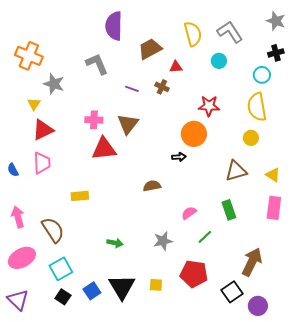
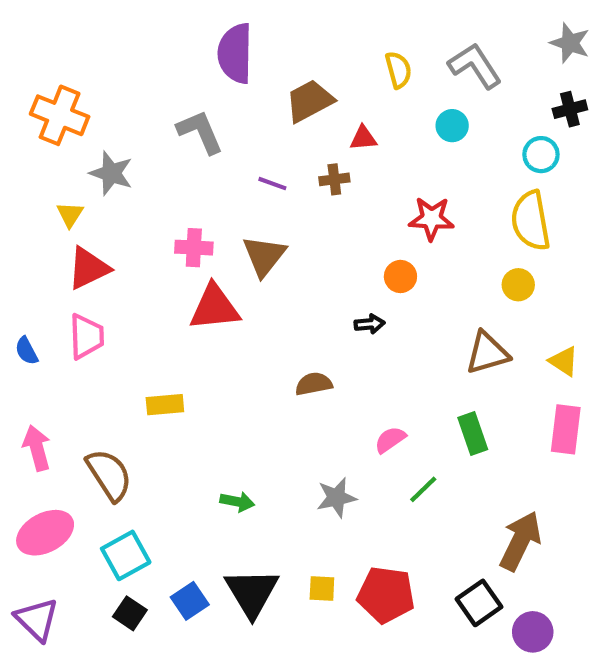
yellow semicircle: (193, 34) -> (398, 70), size x0.7
brown cross: (162, 87) -> (334, 179), turned -32
orange circle: (194, 134) -> (400, 276), size x0.6
red pentagon: (194, 274) -> (386, 595), moved

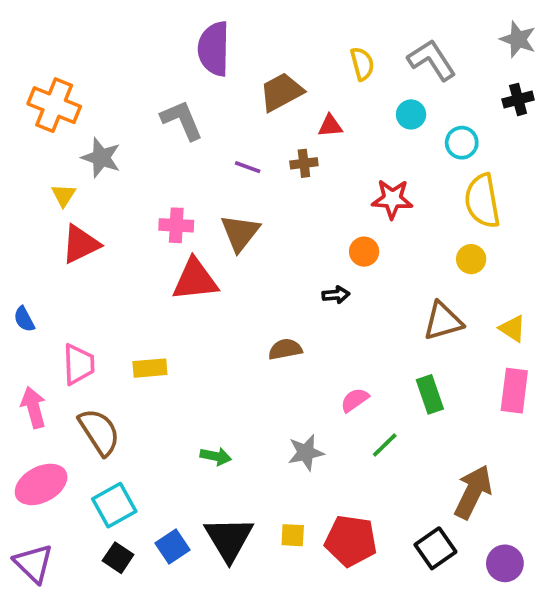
cyan circle: (541, 155) -> (462, 143), moved
pink trapezoid: (86, 336) -> (79, 364), moved
purple circle: (533, 632) -> (505, 563), moved

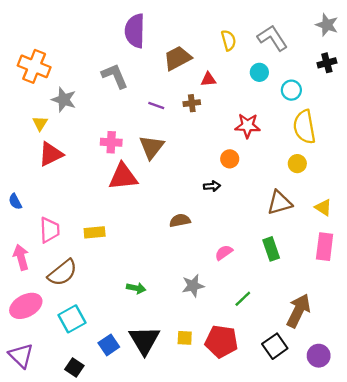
brown semicircle: (99, 432) -> (63, 273), turned 84
green line: (385, 445) -> (243, 299), moved
black square: (118, 558) -> (74, 368), moved

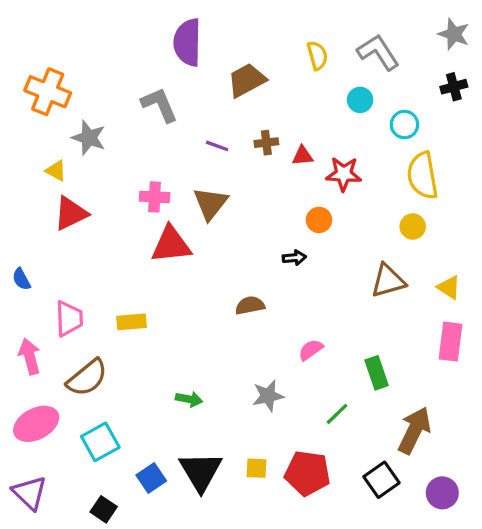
red triangle: (208, 79) -> (303, 156), moved
yellow triangle: (40, 123) -> (56, 171), turned -35
green rectangle: (271, 249) -> (377, 373), moved

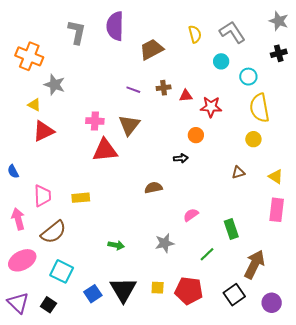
gray L-shape: (159, 105) -> (77, 32), moved, turned 35
brown triangle: (388, 281) -> (238, 172), size x0.6
cyan square: (100, 442) -> (62, 271), turned -35
black square: (104, 509) -> (48, 305), moved

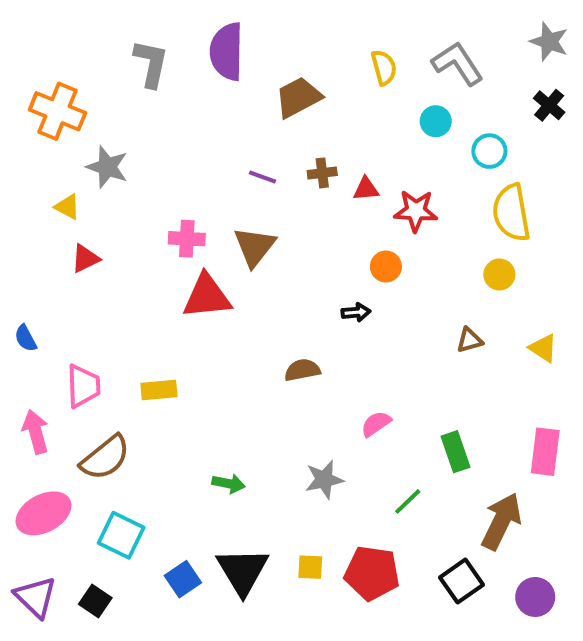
black cross: (279, 53) -> (549, 105), turned -35
red triangle: (43, 131) -> (85, 259), size x0.7
pink rectangle: (277, 210) -> (545, 452), moved

